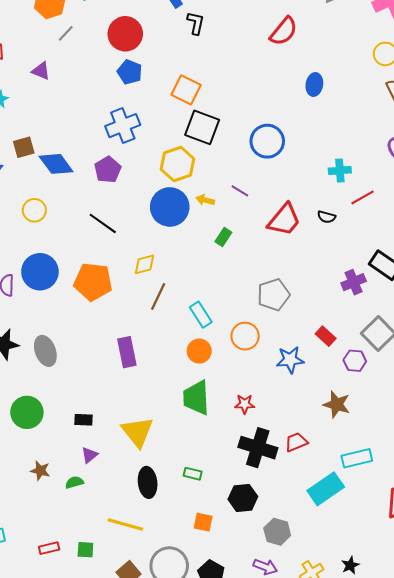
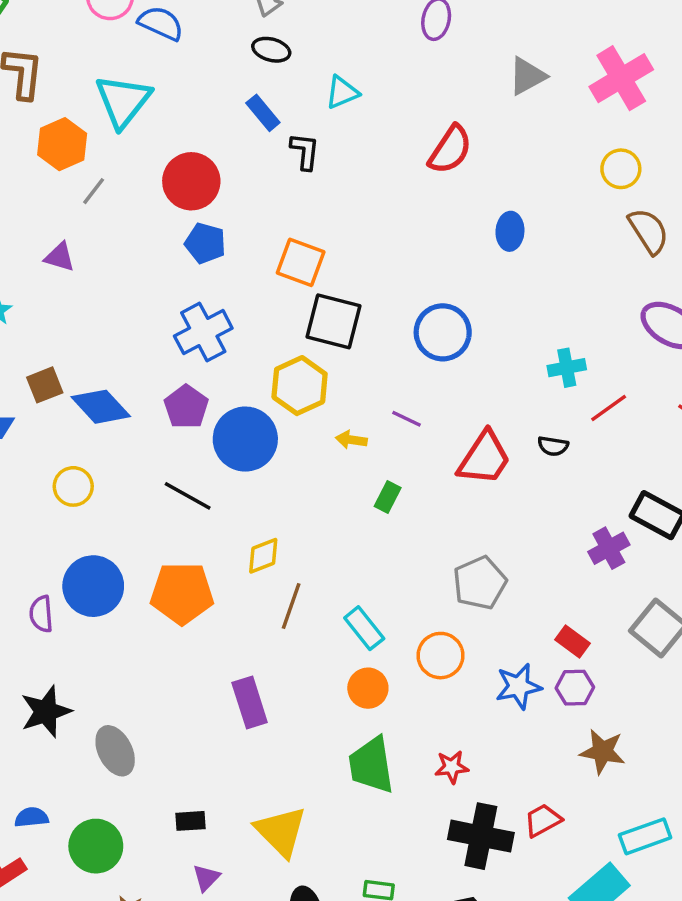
blue circle: (170, 207) -> (245, 439), moved
gray ellipse: (45, 351) -> (115, 751), moved
purple hexagon: (355, 361) -> (575, 688), moved
green circle: (27, 412) -> (96, 846), moved

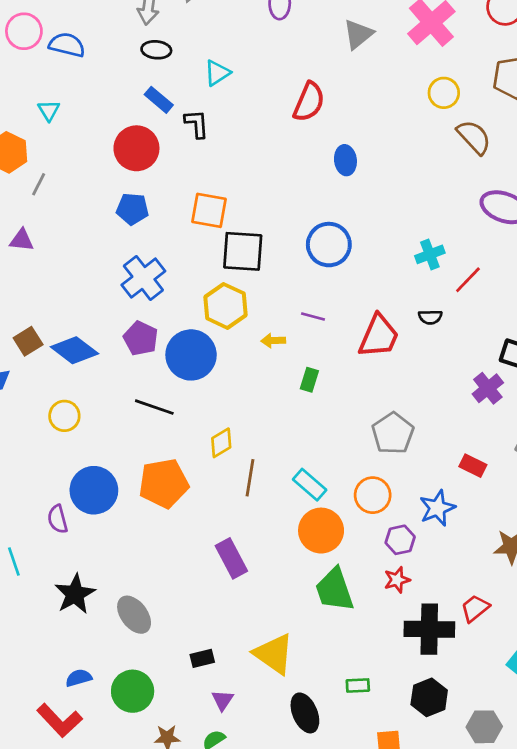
cyan triangle: (123, 101) -> (49, 110), size x0.5
red circle: (191, 181) -> (136, 148), moved
blue ellipse: (510, 231) -> (345, 160), moved
orange circle: (368, 688) -> (321, 531), size x1.4
purple hexagon: (575, 688) -> (400, 540), moved

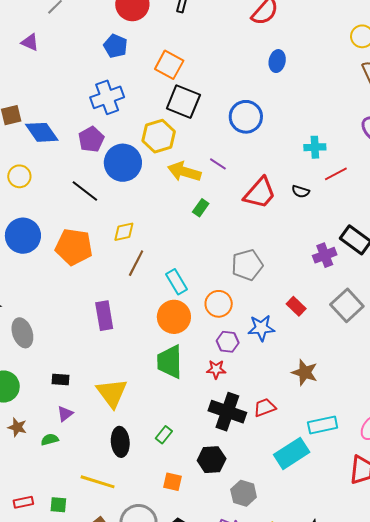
yellow arrow: (273, 341) -> (184, 172), size x1.8
green rectangle: (358, 685) -> (164, 435), turned -66

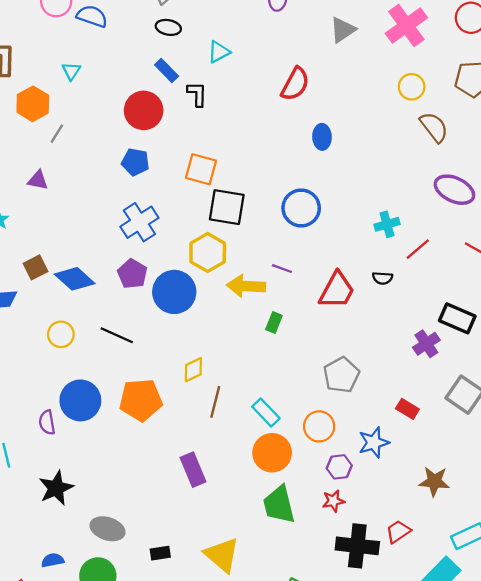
black line: (85, 191) -> (117, 335), moved
gray ellipse: (22, 333) -> (107, 529), moved, turned -40

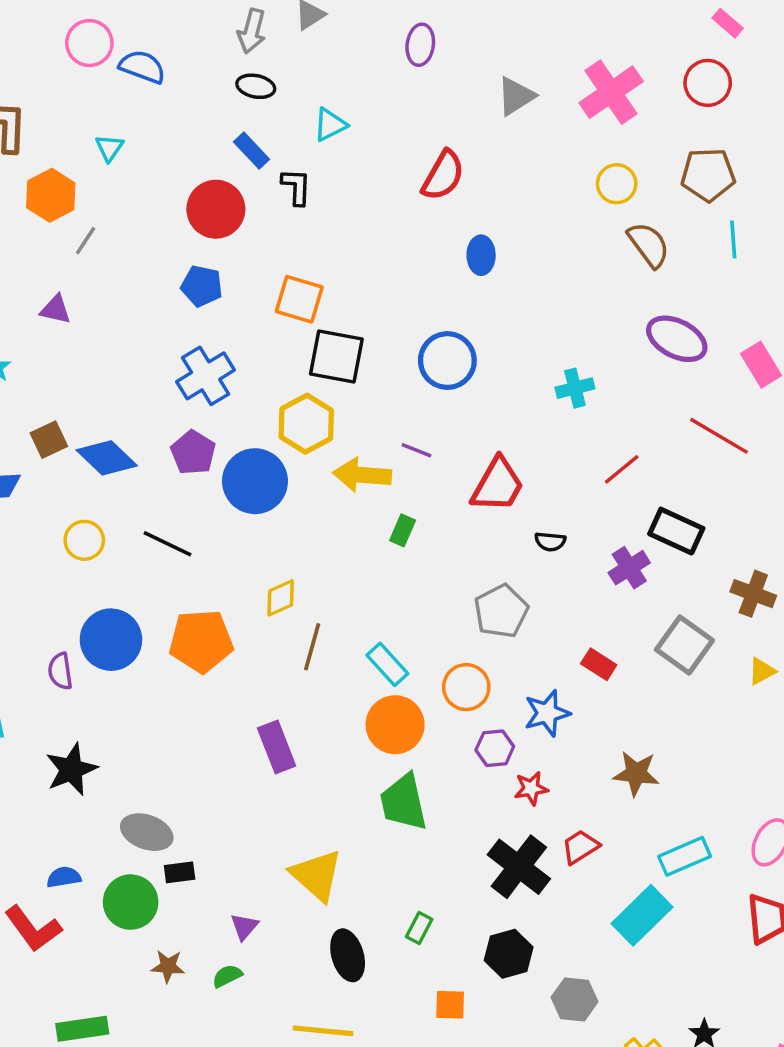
red line: (418, 249) -> (622, 469), moved
black semicircle: (382, 278) -> (550, 542), moved
red star: (333, 501) -> (531, 788), moved
black cross: (357, 546) -> (519, 867), turned 30
black rectangle: (160, 553) -> (180, 872), moved

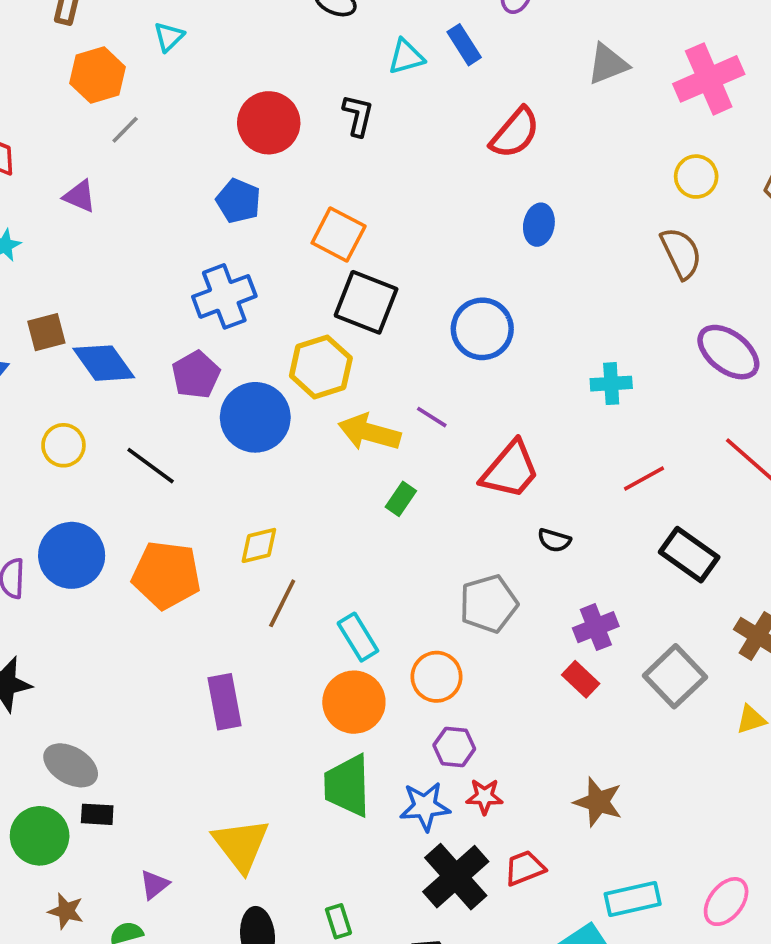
blue rectangle: (252, 151) -> (464, 45), moved
brown semicircle: (649, 245) -> (681, 253), moved
purple cross: (629, 568) -> (596, 627), moved
blue star: (547, 713) -> (425, 806), moved
green rectangle: (419, 928) -> (338, 921), turned -56

